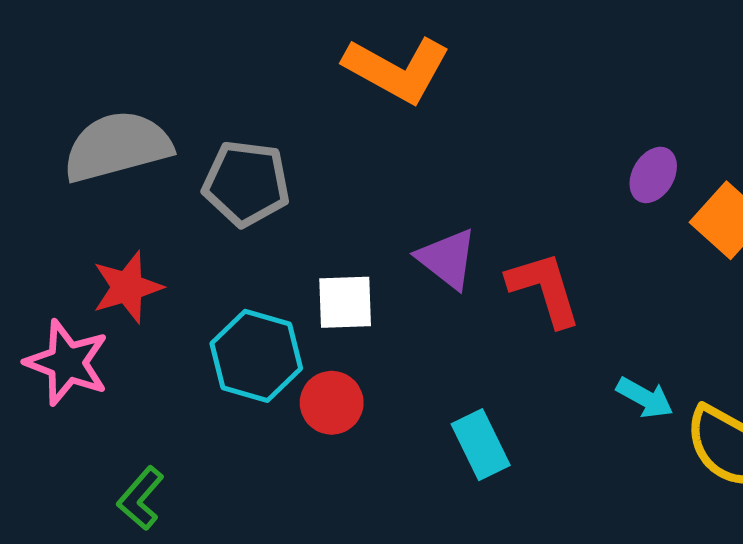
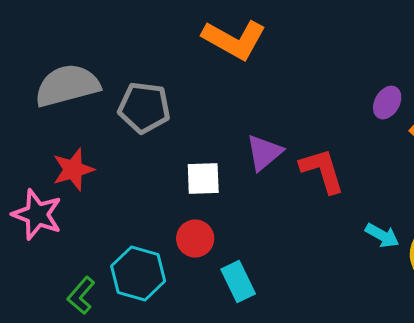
purple triangle: (447, 259) -> (264, 153), turned 42
cyan hexagon: (256, 356) -> (138, 274), moved
cyan rectangle: (481, 445) -> (238, 282), moved

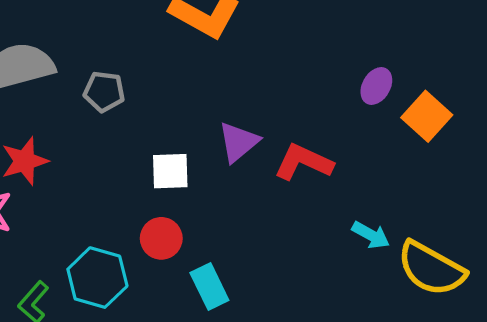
gray pentagon: (144, 108) -> (104, 92), size x0.7
red L-shape: (322, 171) -> (304, 162), turned -48

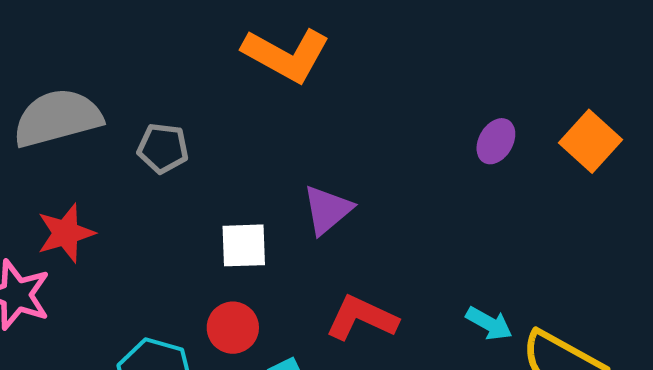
orange square: (427, 116) -> (590, 141), moved
red L-shape: (304, 162) -> (362, 318), moved

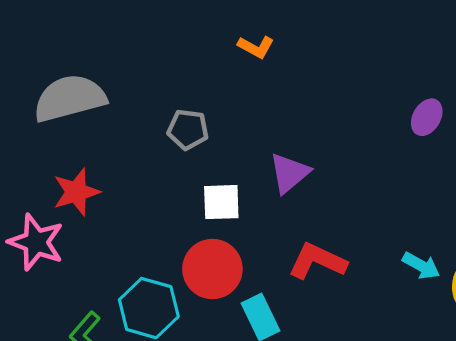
orange L-shape: (286, 55) -> (256, 47), size x0.5
gray pentagon: (163, 148) -> (188, 129), moved
red circle: (233, 328) -> (212, 269), size x1.4

